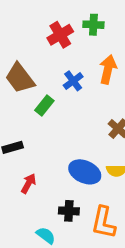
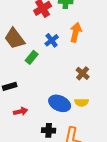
red arrow: (28, 183) -> (21, 111), turned 48

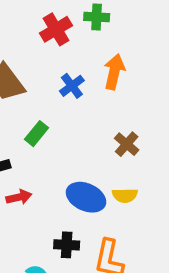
green rectangle: (32, 57) -> (37, 134), moved
red arrow: (21, 111) -> (19, 197), moved

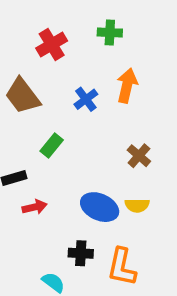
red cross: (56, 29) -> (52, 44), moved

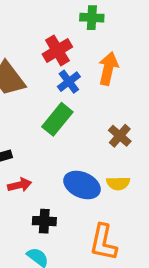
red cross: (52, 44) -> (57, 50), moved
green rectangle: (52, 145) -> (57, 119), moved, size x1.4
black cross: (81, 253) -> (44, 221), moved

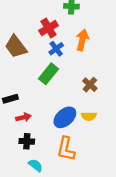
blue ellipse: (82, 185) -> (65, 117), turned -65
black cross: (44, 221) -> (27, 141), moved
orange L-shape: (103, 242) -> (66, 149), moved

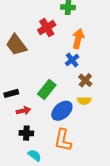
blue cross: (56, 49) -> (72, 60), moved
green rectangle: (49, 74) -> (47, 89), moved
yellow semicircle: (89, 116) -> (84, 101), moved

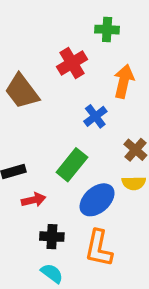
blue cross: (72, 60) -> (95, 116), moved
black cross: (26, 133) -> (52, 237), moved

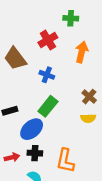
blue cross: (95, 116) -> (47, 75), moved, turned -32
red arrow: (34, 200) -> (12, 157), moved
blue ellipse: (97, 200) -> (32, 129), moved

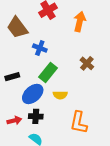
blue cross: (47, 75) -> (40, 48), moved
yellow semicircle: (88, 118) -> (60, 95), moved
orange L-shape: (65, 161) -> (79, 123), moved

